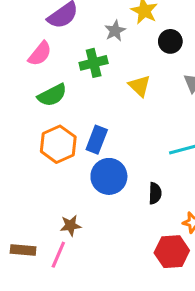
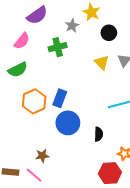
yellow triangle: (140, 86) -> (102, 62), moved
green semicircle: (52, 95) -> (18, 70), moved
pink line: (58, 255) -> (34, 175), turned -72

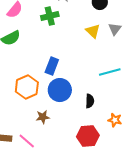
orange hexagon: (34, 101) -> (27, 87), moved
brown star: (42, 156) -> (43, 117), moved
red hexagon: (110, 173) -> (88, 136), moved

